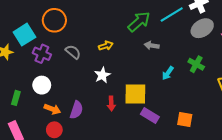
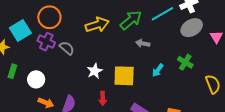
yellow arrow: (106, 46) -> (97, 25), moved, size x1.6
purple cross: (42, 54) -> (46, 42), moved
yellow square: (135, 94) -> (124, 76), moved
green rectangle: (16, 98) -> (12, 71), moved

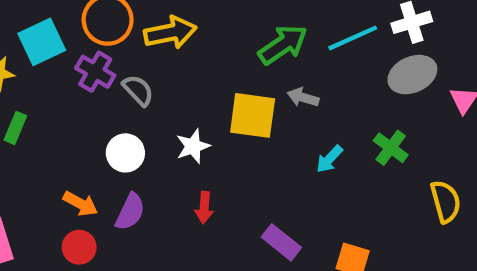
yellow arrow: (97, 25) -> (170, 33), moved
yellow square: (124, 76) -> (253, 115), moved
white circle: (36, 79) -> (125, 153), moved

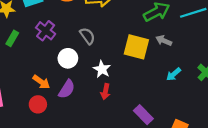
purple cross: (95, 72) -> (46, 31), moved
gray semicircle: (138, 90) -> (87, 36), moved
white star: (193, 146) -> (102, 69), moved, turned -30

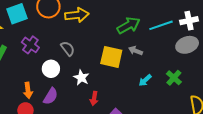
orange arrow: (41, 82) -> (28, 90), turned 49
red arrow: (105, 92) -> (94, 98), moved

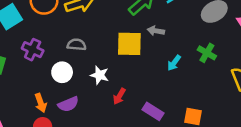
gray semicircle: (68, 48) -> (77, 45), turned -35
purple semicircle: (51, 96) -> (68, 104), turned 48
red arrow: (94, 98) -> (119, 96), turned 32

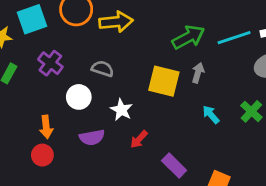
gray arrow: (156, 31) -> (198, 73), turned 84
cyan arrow: (174, 63) -> (211, 115), turned 91
purple semicircle: (68, 104) -> (92, 137), moved

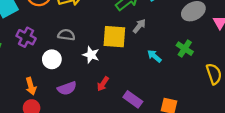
gray arrow: (198, 73) -> (139, 26), turned 32
white star: (121, 110) -> (91, 55), moved

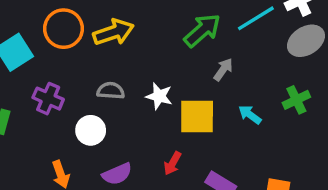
yellow square: (114, 37) -> (197, 116), moved
green cross: (185, 49) -> (296, 100), turned 35
white star: (91, 55) -> (159, 96), moved

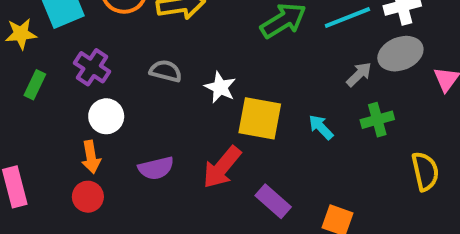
gray arrow: (223, 69) -> (359, 74), moved
white circle: (91, 130) -> (106, 116), moved
red arrow: (173, 163) -> (222, 167), size x1.6

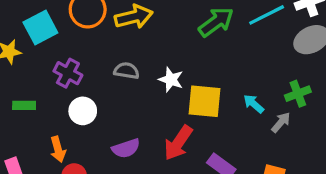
gray arrow: (359, 74) -> (281, 122), moved
green rectangle: (35, 85) -> (24, 105), moved, turned 70
orange arrow: (91, 157) -> (58, 149), moved

